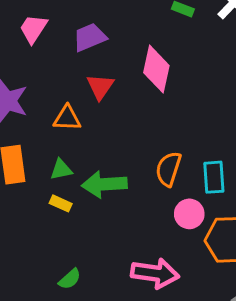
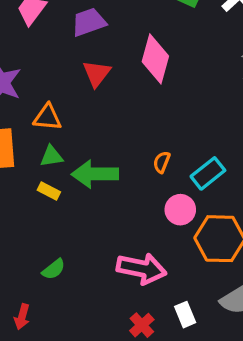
orange triangle: (67, 118) -> (47, 117), moved
orange semicircle: (168, 169) -> (162, 162), size x0.6
cyan rectangle: (214, 177) -> (208, 173), turned 52

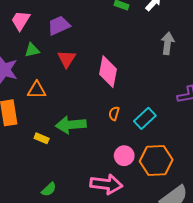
pink diamond: (155, 59) -> (108, 72), moved
green triangle: (51, 156) -> (32, 50), moved
pink circle: (180, 210) -> (124, 156), moved

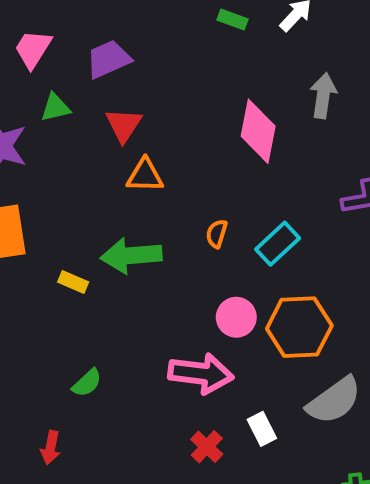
pink diamond: (108, 72) -> (258, 131), moved
orange triangle: (37, 90) -> (145, 176), moved

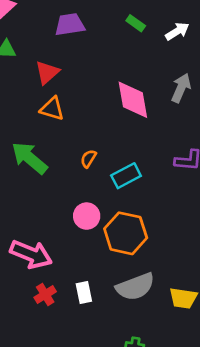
purple trapezoid: (108, 59) -> (70, 25), moved
pink diamond: (258, 131) -> (133, 100), turned -36
green arrow: (131, 256) -> (29, 158), turned 30
pink arrow: (201, 374) -> (31, 254), moved

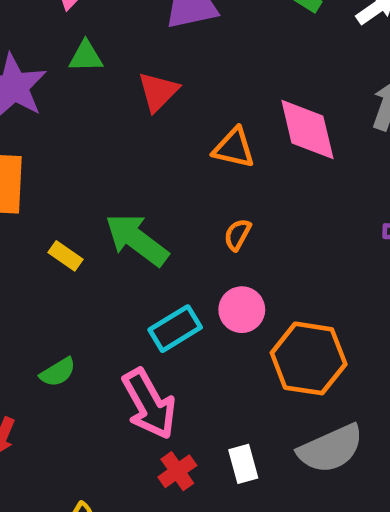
orange triangle: (52, 109) -> (234, 148), moved
cyan rectangle: (126, 176) -> (175, 329), moved
pink circle: (87, 216) -> (242, 310), moved
pink arrow: (31, 254) -> (149, 404), turned 42

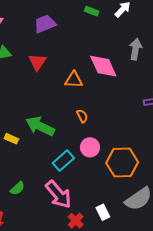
orange semicircle: (237, 235) -> (82, 116), turned 136

